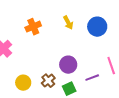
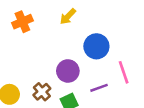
yellow arrow: (68, 23) -> (68, 16), turned 72
blue circle: (97, 27) -> (96, 46), moved

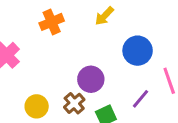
purple circle: (68, 71) -> (91, 79), moved
purple line: (99, 88) -> (141, 99), turned -30

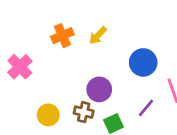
yellow arrow: (104, 16) -> (98, 36), moved
brown cross: (74, 103) -> (84, 112), turned -36

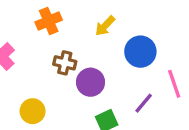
yellow arrow: (98, 36) -> (105, 26), moved
brown cross: (84, 112) -> (65, 63), moved

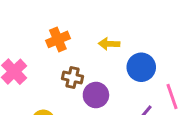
yellow arrow: (105, 26) -> (109, 44), turned 48

